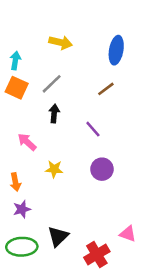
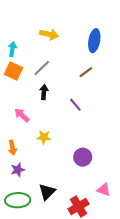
purple circle: (102, 169) -> (83, 157), moved

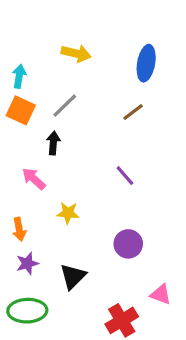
black arrow: (44, 92) -> (53, 143), moved
purple line: (75, 105) -> (125, 176), moved
black triangle: (47, 192) -> (73, 276), moved

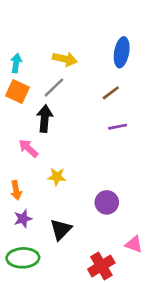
yellow arrow: (76, 53) -> (65, 59), moved
black arrow: (53, 143) -> (45, 119), size x1.4
purple line: (125, 176) -> (118, 127), moved, turned -60

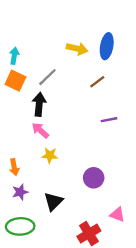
yellow arrow: (65, 59) -> (77, 49), moved
purple line: (118, 127) -> (109, 120), moved
pink arrow: (28, 148) -> (40, 130), moved

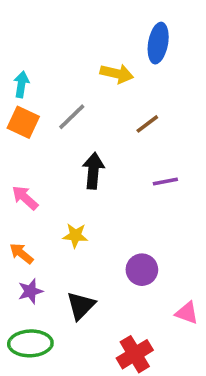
blue ellipse: (107, 46) -> (158, 43), moved
black arrow: (39, 104) -> (93, 171), moved
pink arrow: (40, 130) -> (25, 198), moved
orange arrow: (14, 167) -> (21, 253), turned 140
pink triangle: (117, 215) -> (187, 313), moved

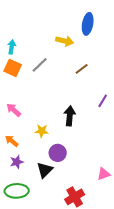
black arrow: (93, 171) -> (70, 116), moved
purple line: (165, 182) -> (103, 101), moved, turned -48
purple circle: (142, 270) -> (58, 153), moved
pink triangle: (187, 313) -> (104, 174), turned -40

